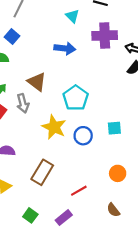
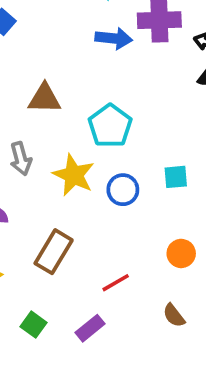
blue arrow: (65, 48) -> (114, 38), moved
brown triangle: (37, 82) -> (44, 99), turned -36
gray arrow: (23, 103) -> (21, 159), moved

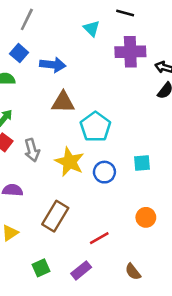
blue arrow: (114, 38) -> (53, 65), moved
brown triangle: (44, 99) -> (63, 102), moved
brown semicircle: (174, 315) -> (133, 272), moved
green square: (34, 325) -> (41, 268), turned 30

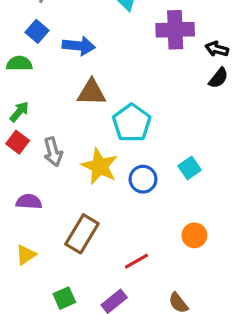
cyan square: (142, 163) -> (190, 168), turned -30

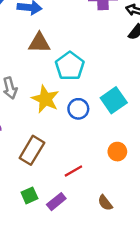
cyan square: (190, 168) -> (114, 100), size x1.5
green square: (64, 298) -> (29, 195), moved

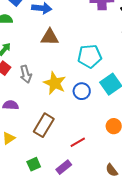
cyan pentagon: (70, 66) -> (90, 56), moved, turned 30
green square: (29, 195) -> (34, 164), moved
brown semicircle: (105, 203) -> (112, 170), moved

